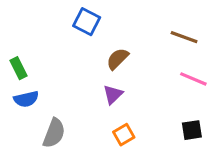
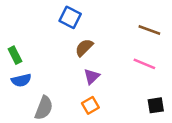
brown semicircle: (118, 59) -> (84, 48), moved
pink line: (193, 79) -> (144, 64), moved
orange square: (124, 135) -> (90, 105), moved

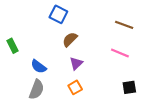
blue semicircle: (21, 80) -> (39, 67), moved, turned 49

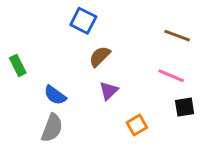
orange square: (75, 87) -> (137, 125), moved
black square: (129, 87) -> (185, 107), moved

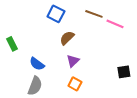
brown line: (177, 36) -> (94, 14), moved
pink line: (171, 76) -> (115, 24), moved
orange square: (137, 125) -> (75, 84), moved, turned -32

